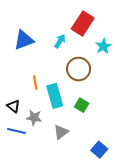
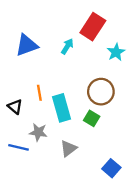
brown circle: (79, 69) -> (101, 92), moved
black triangle: (13, 106) -> (15, 107), moved

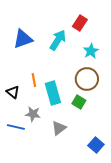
red rectangle: (93, 27) -> (80, 23), size x0.7
cyan arrow: (67, 46) -> (58, 40), size x1.5
cyan star: (116, 52) -> (91, 51), moved

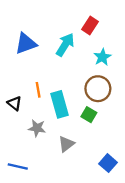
blue line: (16, 127) -> (18, 166), moved

